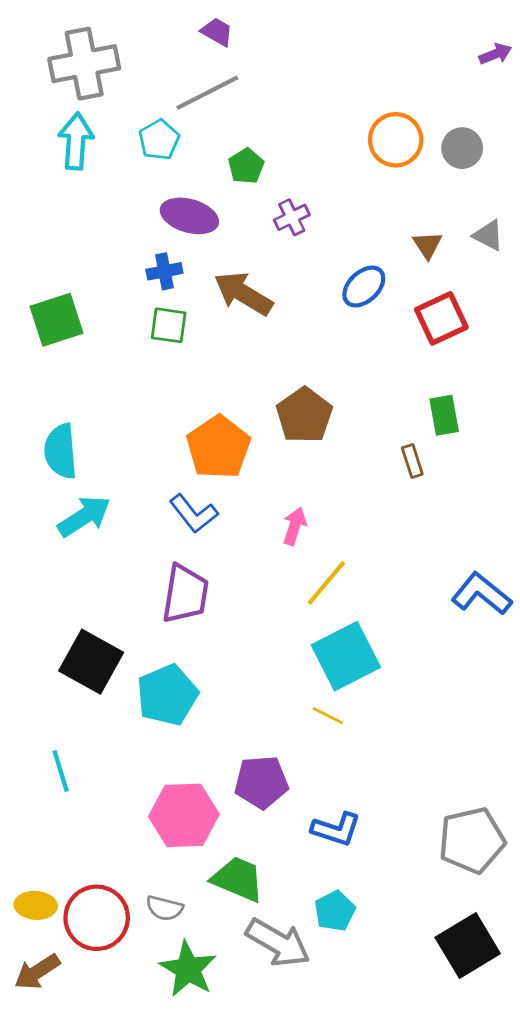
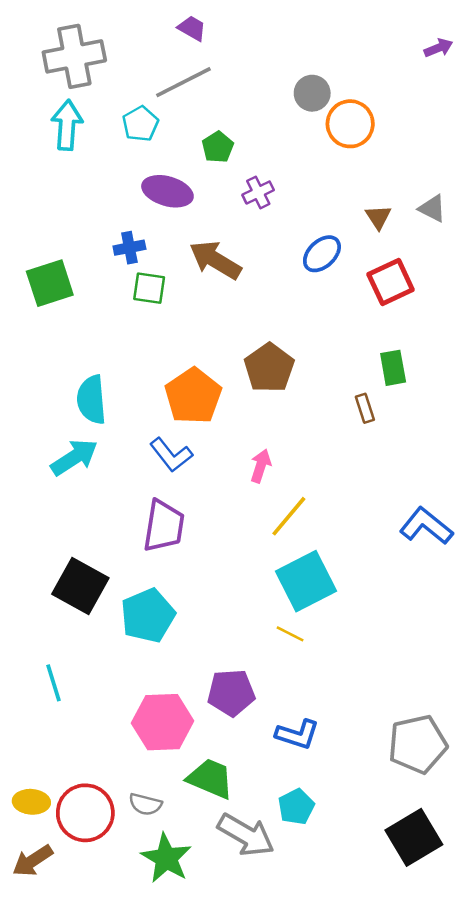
gray circle: (462, 148) -> (312, 93), moved
blue cross: (164, 271) -> (129, 248), moved
cyan semicircle: (61, 451) -> (91, 400), moved

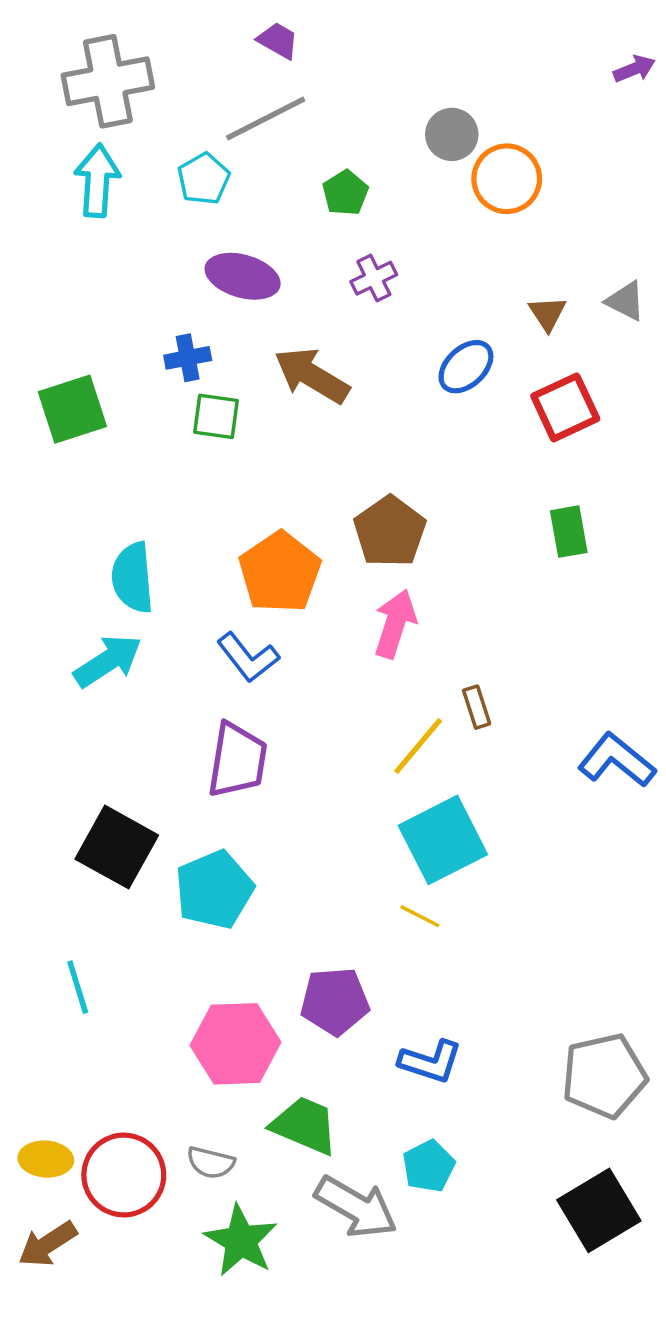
green pentagon: (218, 147) -> (345, 193), moved
brown rectangle: (365, 408) -> (477, 707), moved
pink arrow: (261, 466) -> (395, 624), moved, size x1.4

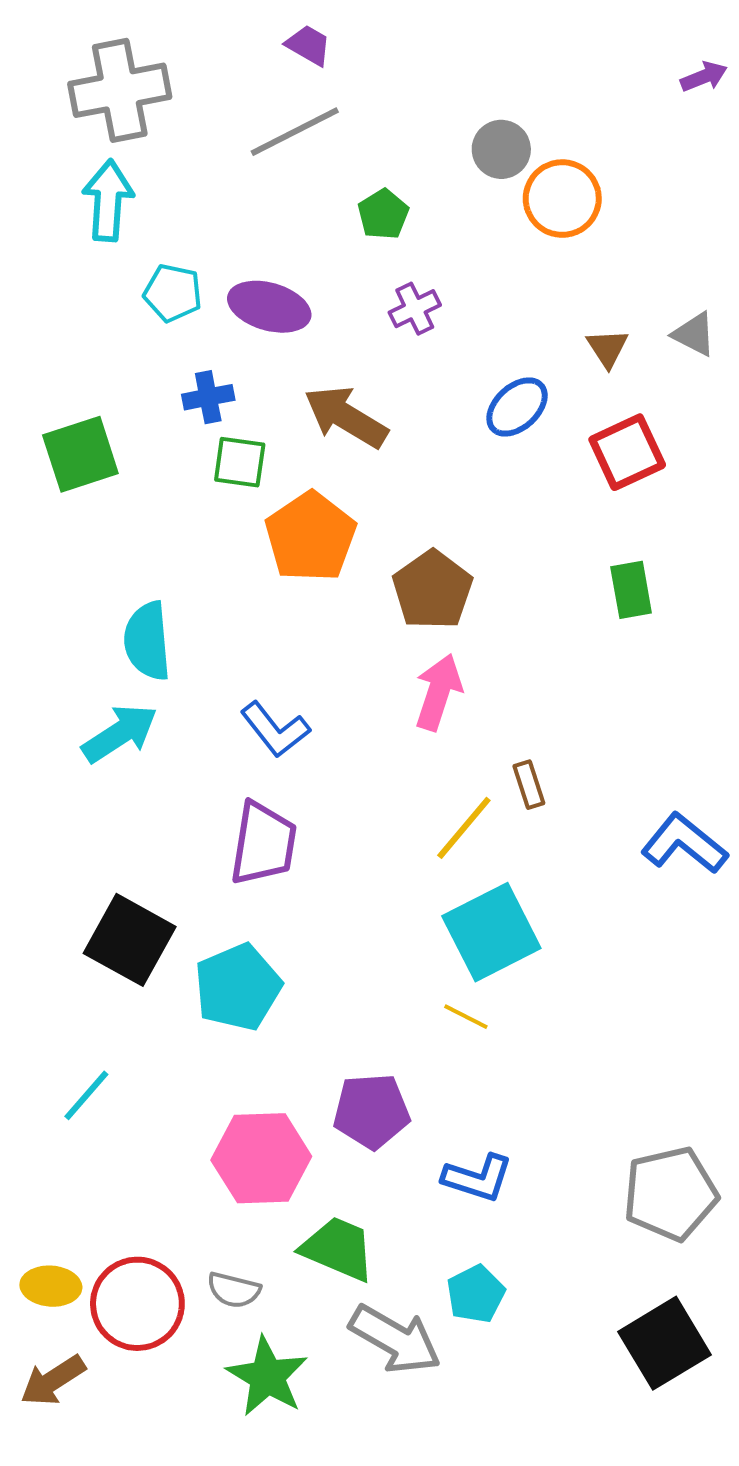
cyan pentagon: (204, 179) -> (173, 293), moved, turned -30
orange pentagon: (280, 572) -> (310, 537), moved
cyan line: (78, 987) -> (86, 1095), turned 58

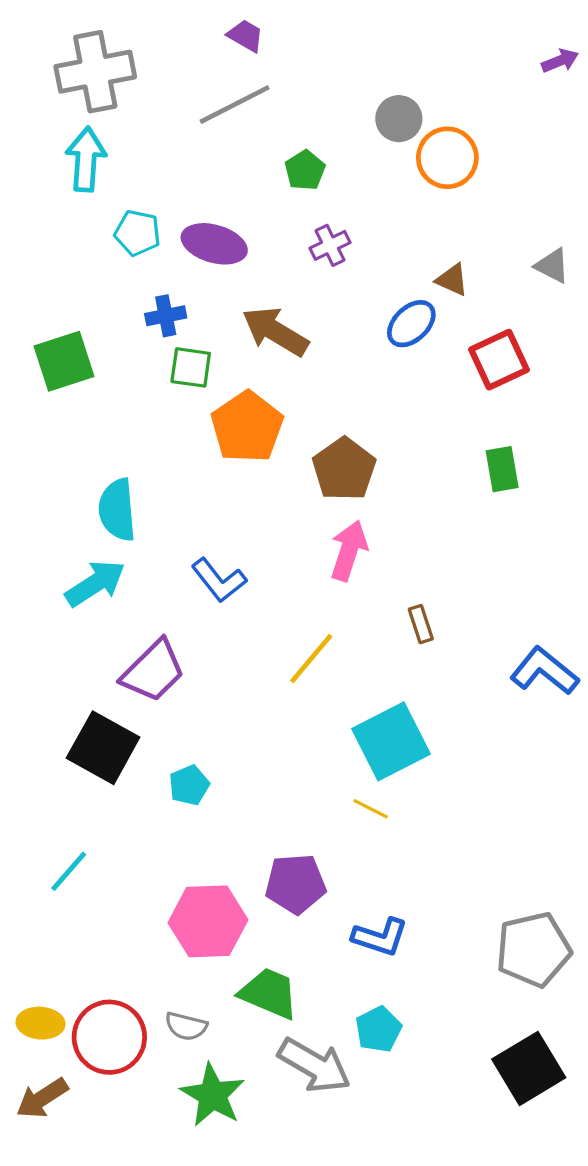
brown triangle: (607, 348) -> (452, 280), moved, turned -33
yellow line: (464, 828) -> (311, 658), moved
purple trapezoid: (263, 844) -> (153, 671), moved, turned 36
cyan pentagon: (238, 987) -> (189, 785), size x0.6

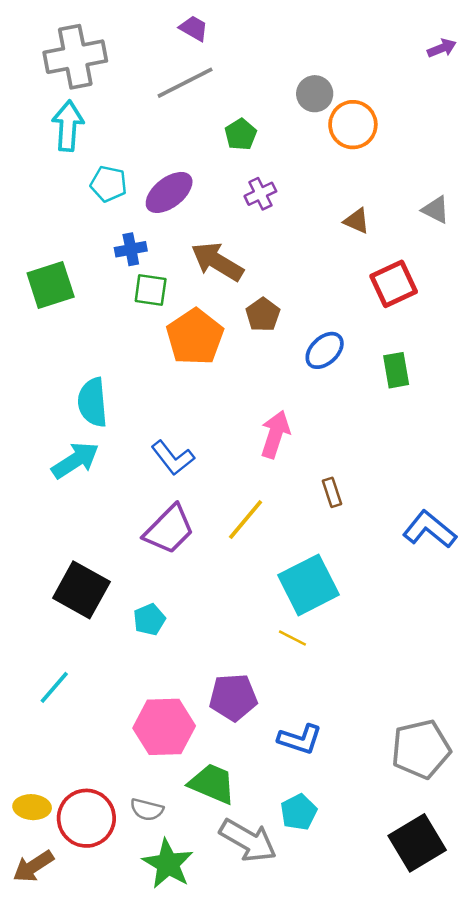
purple ellipse: (214, 244) -> (169, 192), turned -54
blue ellipse: (411, 324) -> (325, 350), moved
brown pentagon: (344, 469) -> (263, 315), moved, size x0.7
purple trapezoid: (153, 671) -> (169, 529), moved

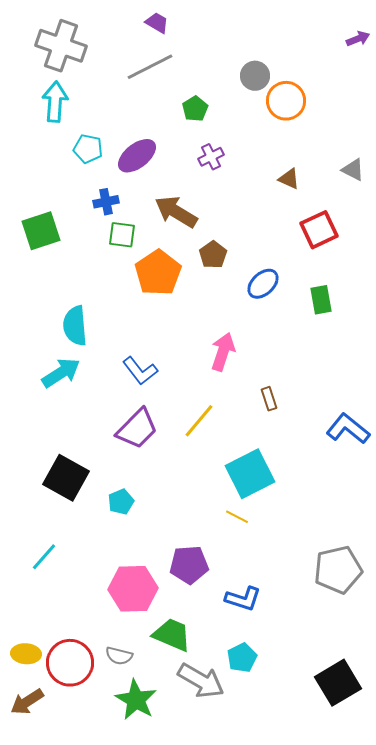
gray cross: (75, 57) -> (61, 46), turned 30
gray pentagon: (421, 749) -> (338, 570), moved

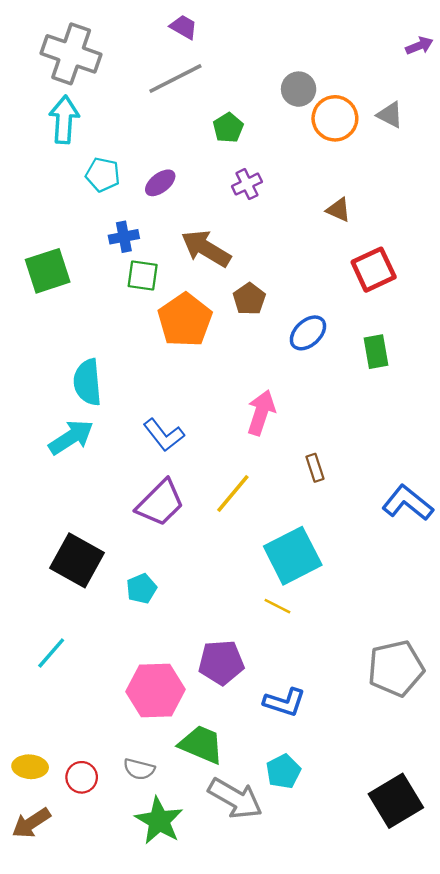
purple ellipse: (137, 156) -> (160, 183), size x0.7
gray triangle: (353, 170) -> (390, 115), moved
red circle: (70, 663) -> (82, 777), size x0.6

